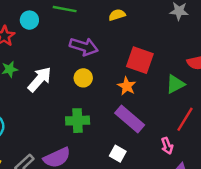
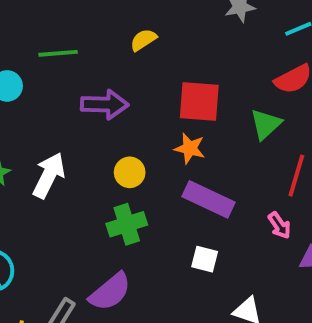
yellow circle: (83, 78) -> (130, 172), moved

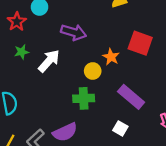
purple arrow: (105, 104) -> (74, 32), moved
orange star: (190, 148) -> (111, 57), moved

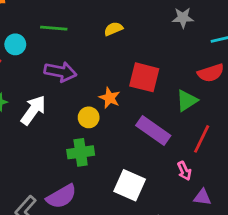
purple rectangle: (131, 97) -> (153, 130), moved
white square: (120, 128) -> (130, 185), size x1.6

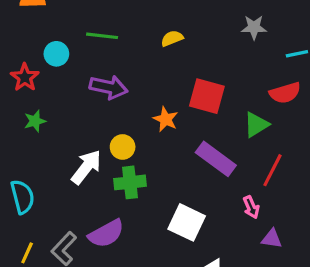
white arrow: (33, 110) -> (86, 167), moved
yellow circle: (89, 117) -> (123, 147), moved

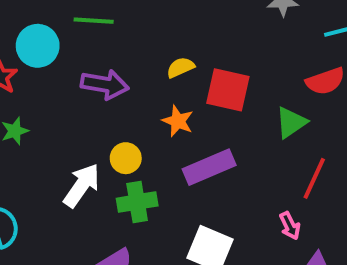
yellow semicircle: (172, 38) -> (180, 67), moved
cyan circle: (56, 54) -> (38, 46), size x1.4
purple rectangle: (216, 159) -> (209, 167), moved, turned -57

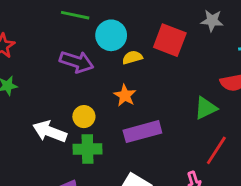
cyan circle: (38, 46) -> (111, 35), moved
red square: (228, 90) -> (170, 40), moved
white arrow: (82, 185) -> (50, 131), turned -112

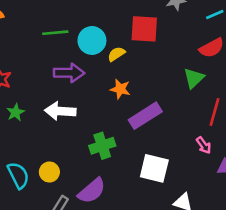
yellow circle: (84, 117) -> (49, 172), moved
white arrow: (50, 131) -> (60, 111), moved

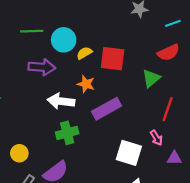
red square: (144, 29) -> (113, 59), moved
white arrow: (60, 111) -> (61, 101), moved
white square: (154, 168) -> (129, 153), moved

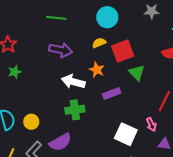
cyan circle: (64, 40) -> (107, 17), moved
red square: (113, 59) -> (123, 51), turned -35
green triangle: (151, 78) -> (137, 73), moved, turned -42
purple rectangle: (107, 109) -> (112, 93), size x0.7

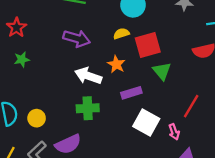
white square: (126, 134) -> (146, 123), moved

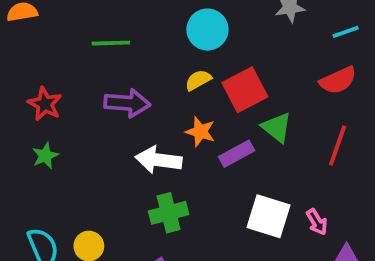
red star: (17, 27) -> (45, 104), moved
purple rectangle: (131, 93) -> (237, 154), moved
red line: (191, 106) -> (338, 146), moved

